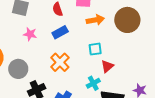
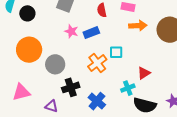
blue rectangle: (60, 32) -> (91, 33), moved
cyan square: (95, 49) -> (116, 52), moved

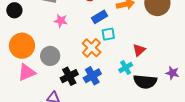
blue rectangle: (91, 33) -> (99, 17), moved
pink triangle: (21, 92) -> (27, 72), moved
blue cross: (97, 101) -> (92, 76), moved, turned 30

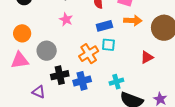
orange circle: (22, 46) -> (22, 33), size x0.7
red triangle: (139, 50) -> (147, 57), moved

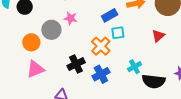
gray circle: (47, 51) -> (51, 30), moved
black cross: (60, 75) -> (76, 64), moved

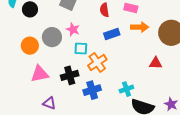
cyan square: (118, 33) -> (81, 48), moved
red triangle: (158, 36) -> (156, 63), turned 32
pink triangle: (35, 69) -> (40, 74), moved

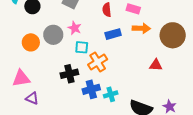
pink triangle: (40, 74) -> (21, 78), moved
cyan cross: (126, 89) -> (111, 94), moved
purple triangle: (49, 103) -> (32, 98), moved

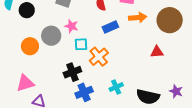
blue cross: (91, 89) -> (84, 92), moved

